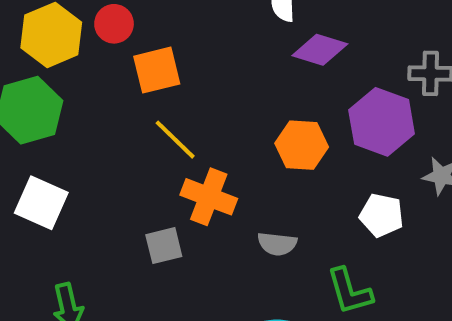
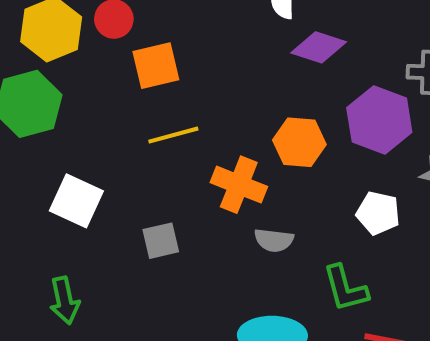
yellow line: (175, 140) -> (173, 135), turned -60
orange cross: (209, 197) -> (239, 185), moved
white square: (41, 203) -> (76, 201), moved

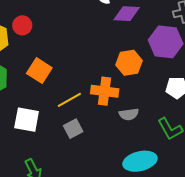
orange square: (156, 66) -> (39, 71), moved, turned -30
yellow line: (173, 135) -> (69, 100), moved

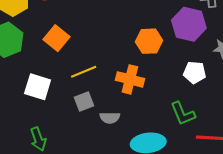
orange cross: (105, 91) -> (130, 79), moved
gray semicircle: (129, 114) -> (110, 118), moved

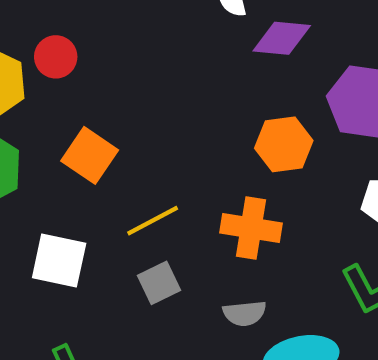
gray semicircle: (110, 118) -> (245, 313), moved

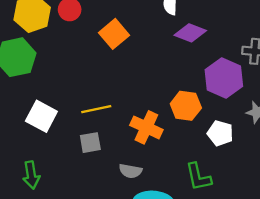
orange hexagon: (284, 144) -> (186, 106), moved
orange square: (90, 155) -> (114, 34), moved

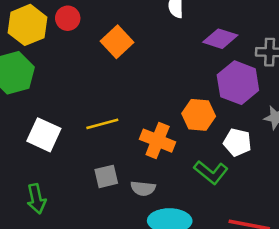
purple diamond: (190, 33) -> (220, 39), moved
gray square: (90, 143) -> (106, 176), moved
green L-shape: (198, 177) -> (211, 172), moved, turned -36

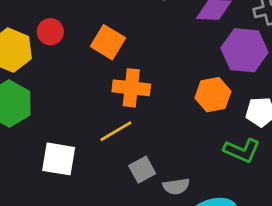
orange cross: (158, 141) -> (131, 88), moved
gray square: (106, 176) -> (142, 170), moved

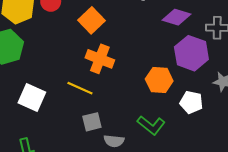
yellow line: (116, 131) -> (80, 88), turned 40
green L-shape: (242, 150) -> (151, 125), moved

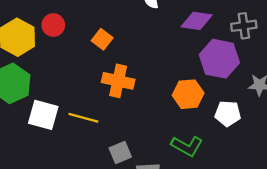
orange square: (91, 20) -> (102, 39), size x0.7
yellow line: (80, 88) -> (83, 118), moved
white square: (32, 98) -> (43, 115), moved

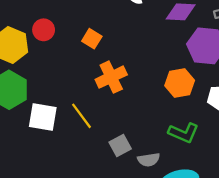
orange cross: (118, 81) -> (111, 77), turned -32
yellow line: (83, 118) -> (81, 116), turned 44

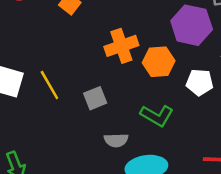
orange cross: (111, 77) -> (121, 46), moved
gray square: (120, 146) -> (95, 98), moved

